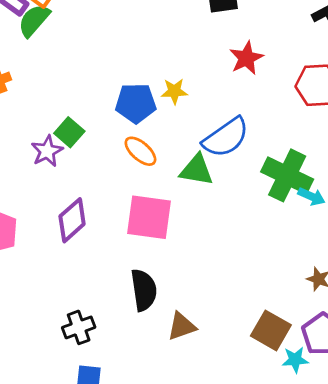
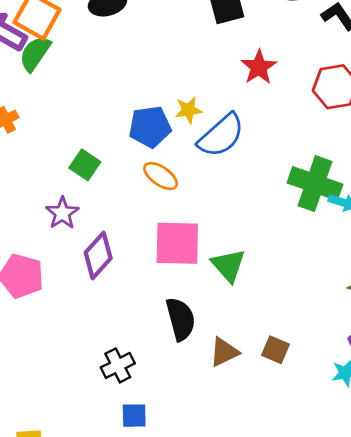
blue semicircle: (226, 137) -> (221, 136), moved
purple star: (47, 151) -> (62, 213), moved
green triangle: (196, 170) -> (228, 265), moved, turned 45
brown square: (271, 330) -> (276, 350), moved, size x0.7

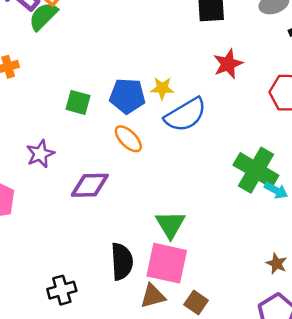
green square: (85, 165) -> (78, 102), moved, turned -30
pink square: (177, 243) -> (167, 263), moved
purple diamond: (98, 255) -> (90, 185), moved, turned 36

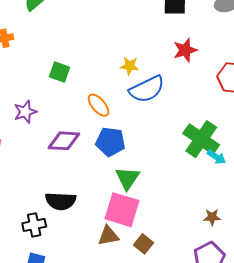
blue pentagon: (127, 96) -> (110, 142), moved
black semicircle: (122, 261) -> (61, 201), moved, turned 92
brown star: (277, 264) -> (212, 217), turned -30

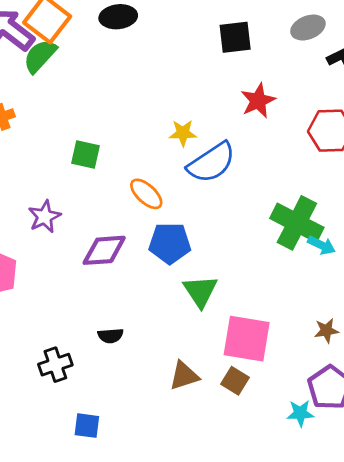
black semicircle: (61, 201) -> (111, 336), size x0.6
pink square: (122, 210) -> (247, 339), moved
black cross: (34, 225) -> (55, 365), moved

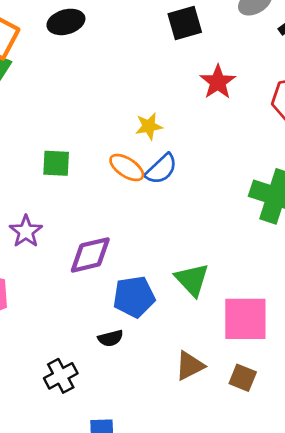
blue semicircle: (211, 163) -> (161, 169), moved, size x0.7
orange ellipse: (146, 194) -> (127, 168), moved
blue pentagon: (170, 243) -> (134, 297), moved
brown square: (235, 381) -> (243, 378), moved

